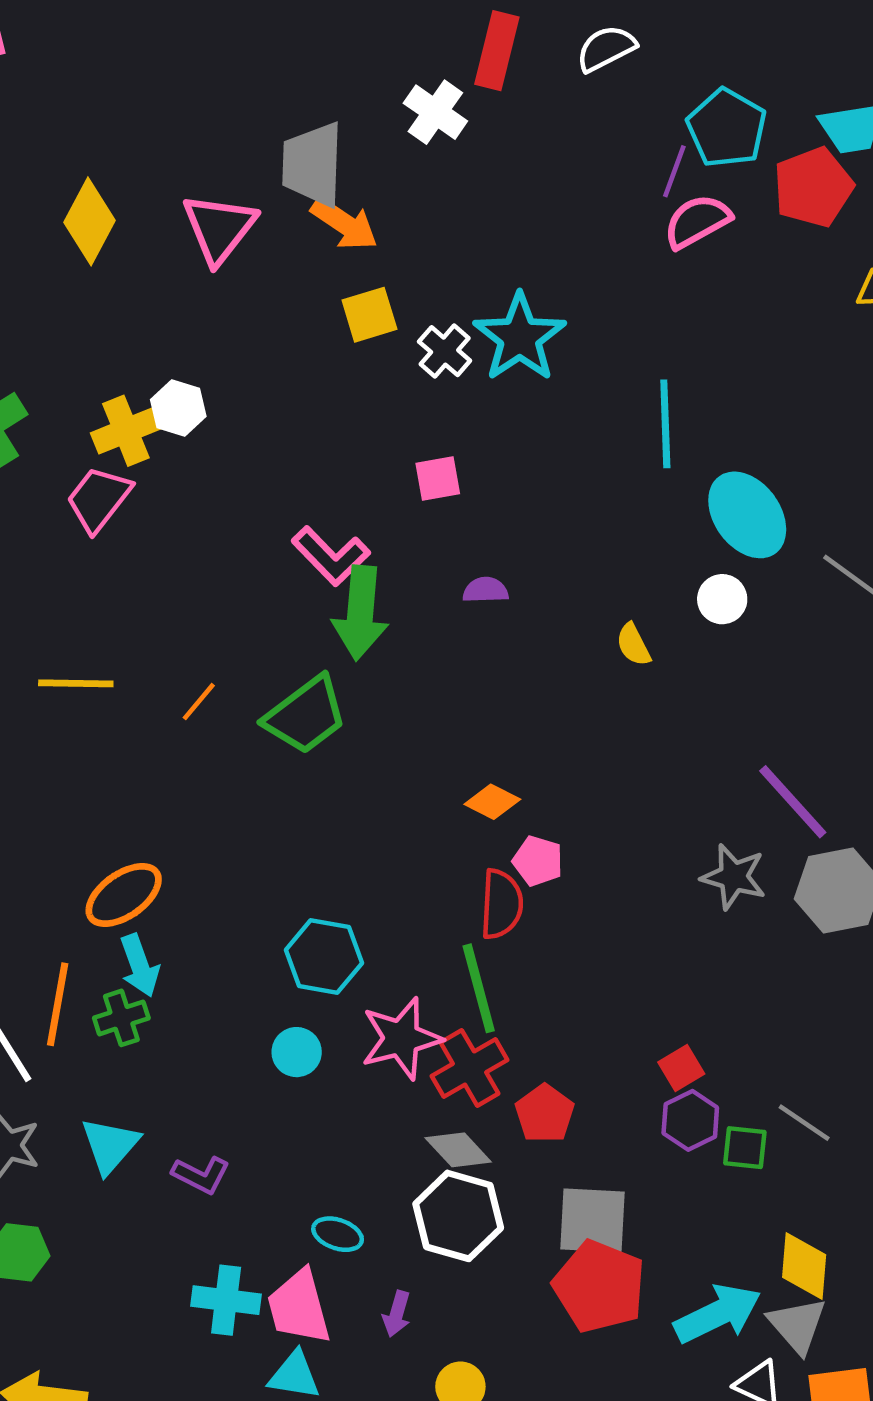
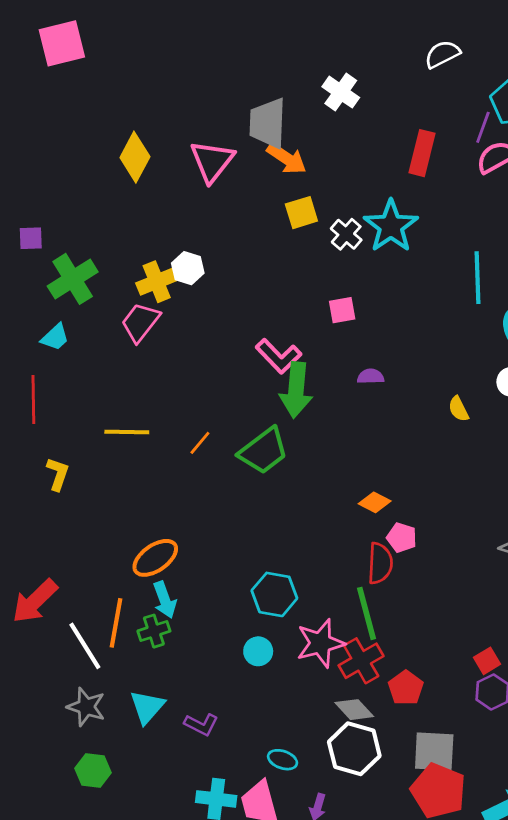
red rectangle: (497, 51) -> (422, 153), moved

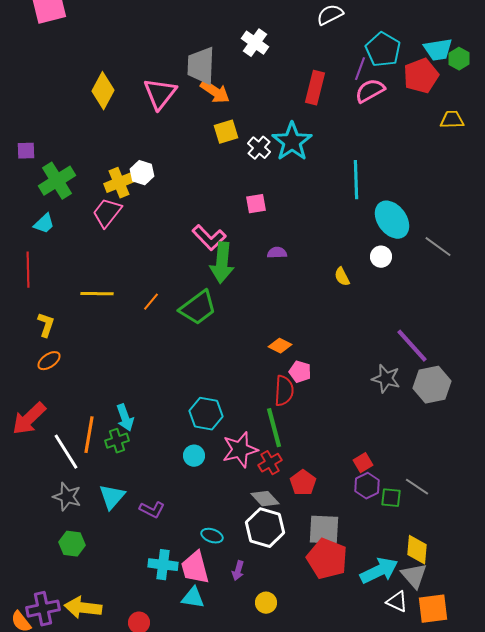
orange ellipse: (155, 558) -> (49, 361), moved, size x0.7
red cross: (361, 661) -> (270, 463), size x0.7

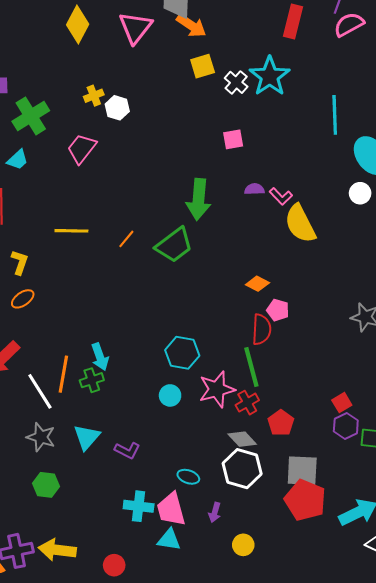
yellow cross: (119, 183) -> (94, 96), moved, size x0.7
pink L-shape: (209, 238) -> (281, 196), moved, size x0.7
yellow semicircle: (342, 277) -> (300, 224), moved, size x2.0

